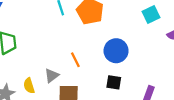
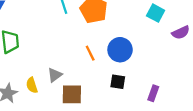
cyan square: (151, 15) -> (156, 13), turned -36
orange line: (75, 60) -> (90, 53), moved

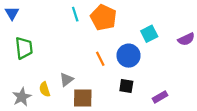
cyan square: (156, 13) -> (149, 34), moved, turned 35
purple rectangle: (153, 93) -> (160, 97), turned 40

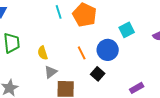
black square: (126, 86) -> (98, 74), moved, turned 32
yellow semicircle: (45, 89) -> (43, 53), moved

